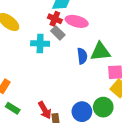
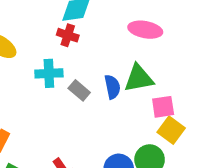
pink ellipse: (77, 21) -> (145, 30), moved
gray rectangle: (58, 33) -> (79, 90), moved

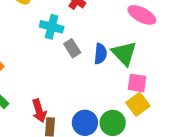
green triangle: (139, 78) -> (124, 53), turned 40

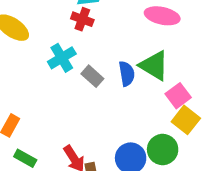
cyan cross: (52, 27) -> (62, 58), turned -30
pink square: (137, 83) -> (178, 96), turned -30

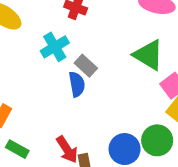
blue semicircle: (127, 74) -> (77, 84), moved

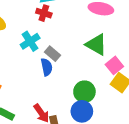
green circle: (157, 140) -> (84, 92), moved

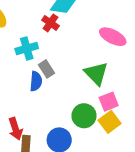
green circle: (84, 92) -> (84, 116), moved

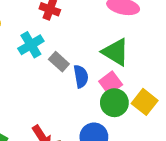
blue semicircle: (36, 81) -> (81, 76), moved
pink square: (109, 102) -> (111, 83), moved

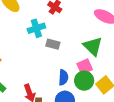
gray rectangle: (59, 62) -> (53, 44), turned -40
blue semicircle: (81, 76) -> (63, 77), moved

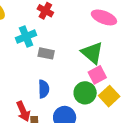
pink square: (85, 67) -> (97, 75), moved
blue semicircle: (63, 77) -> (44, 89), moved

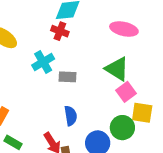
green circle: (85, 93) -> (122, 128), moved
yellow square: (109, 96) -> (142, 113), turned -30

